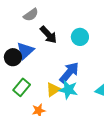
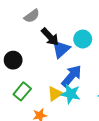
blue triangle: (25, 51) -> (61, 49), moved

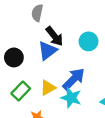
gray semicircle: (32, 16) -> (37, 13), turned 133
blue triangle: (61, 49) -> (47, 51), moved
yellow triangle: (55, 94) -> (48, 88), moved

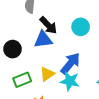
blue triangle: (47, 51) -> (43, 39), turned 36
green rectangle: (21, 91) -> (22, 80), turned 30

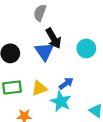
blue triangle: (43, 39) -> (44, 52), turned 48
blue arrow: (70, 63) -> (66, 83), size x0.6

